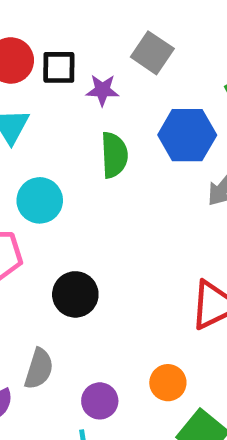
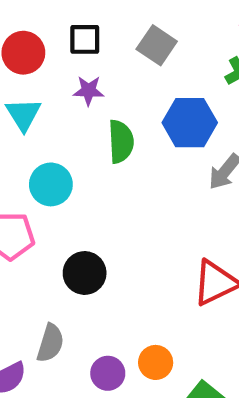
black square: (59, 67) -> (85, 39), moved
purple star: (102, 90) -> (88, 91), moved
orange circle: (168, 383) -> (156, 362), moved

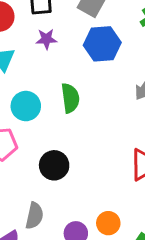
blue hexagon: (190, 123) -> (102, 44), moved
green semicircle: (121, 142) -> (70, 98), moved

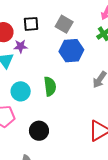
purple star: (46, 39) -> (21, 46), moved

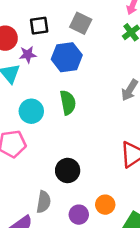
blue hexagon: (71, 51) -> (67, 57), moved
black circle: (39, 131) -> (68, 170), moved

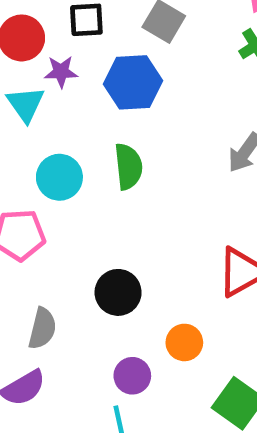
gray semicircle: (44, 202) -> (42, 328), moved
orange circle: (105, 205) -> (184, 342), moved

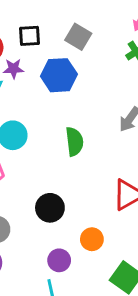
green semicircle: (128, 166) -> (74, 142), moved

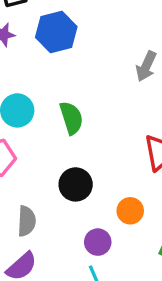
green semicircle: (74, 142) -> (71, 118), moved

